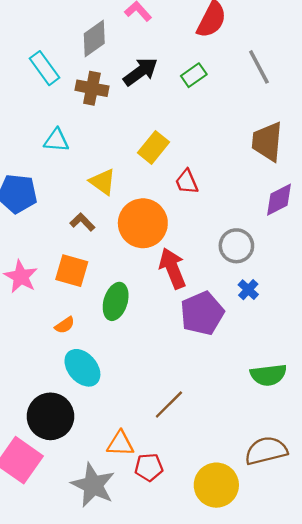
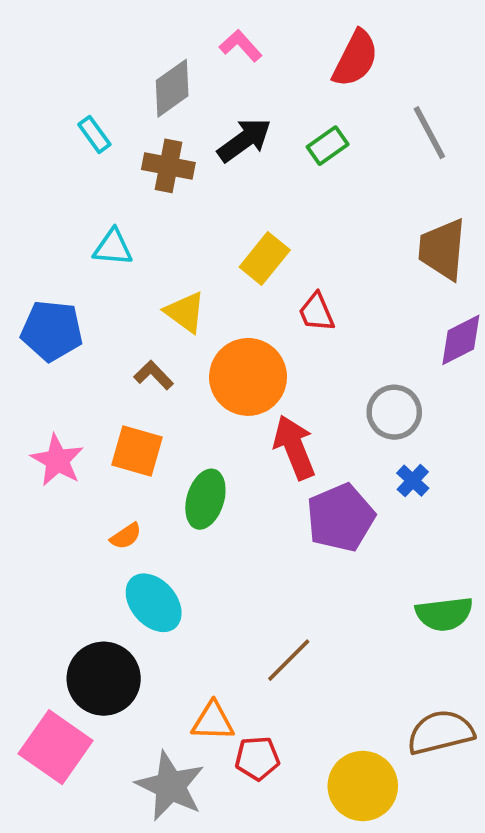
cyan rectangle: (45, 68) -> (94, 134), size x0.7

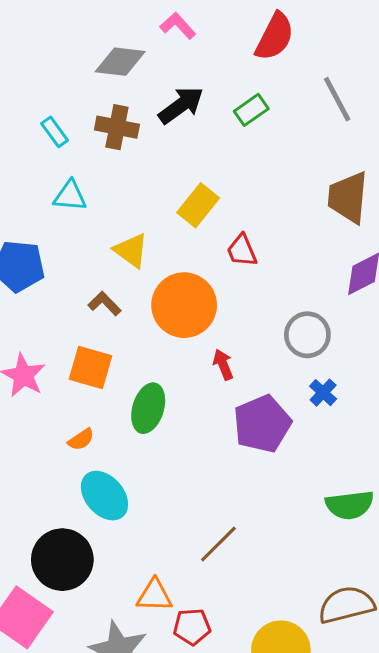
gray diamond: (172, 88) -> (120, 62), turned 42
cyan rectangle: (94, 134) -> (55, 132), moved
red arrow: (294, 447) -> (223, 364), size x0.6

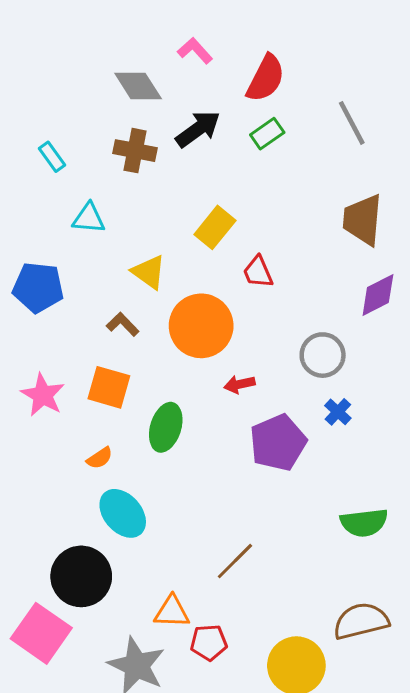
red semicircle: (275, 37) -> (266, 78), moved
gray diamond: (120, 62) -> (138, 86), turned 51
cyan rectangle: (55, 132) -> (52, 157), moved
red arrow: (223, 364) -> (240, 384), turned -80

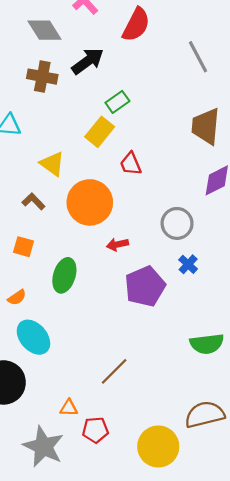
green rectangle: (267, 134) -> (117, 102), moved
orange square: (109, 387) -> (24, 247), size x0.7
orange triangle: (172, 612) -> (69, 408), size x0.7

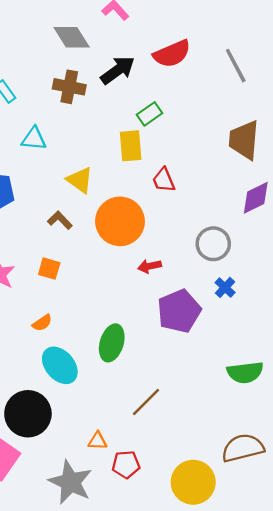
red semicircle: (136, 25) -> (172, 54), moved, turned 40
yellow rectangle: (100, 132) -> (131, 146), turned -44
green ellipse: (64, 275) -> (112, 343), moved

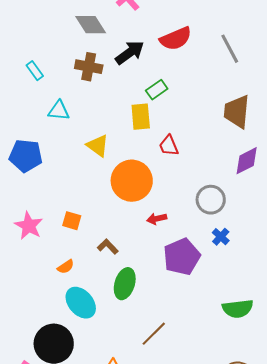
brown L-shape: (60, 220) -> (108, 247), moved

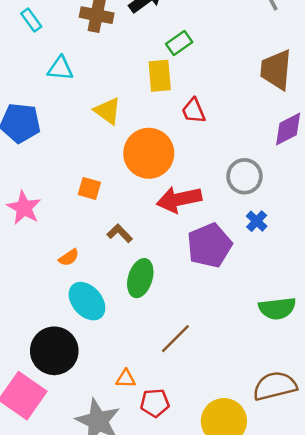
red arrow: (157, 219) -> (179, 199), size x1.8
orange square: (72, 221) -> (89, 188), moved

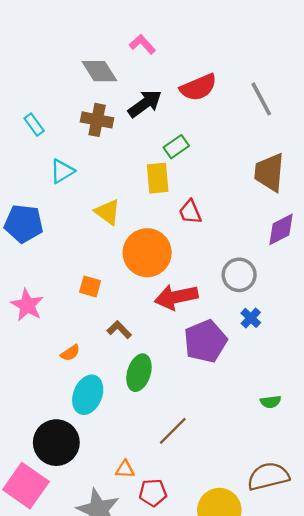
cyan triangle: (60, 68) -> (62, 171), turned -36
cyan ellipse: (87, 301) -> (88, 395), turned 63
green semicircle: (277, 308) -> (271, 402), size x0.6

